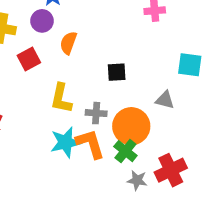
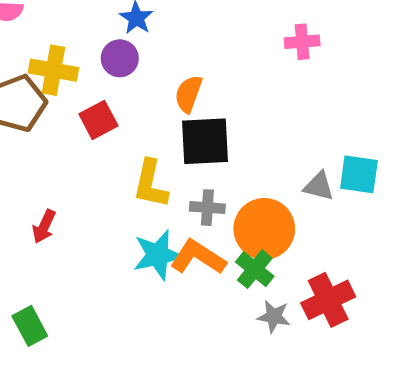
orange semicircle: (68, 43) -> (188, 94), moved
cyan square: (190, 65) -> (359, 174), moved
black square: (117, 72) -> (205, 141), moved, size x1.6
orange L-shape: (90, 144) -> (198, 257), turned -40

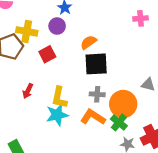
orange semicircle: (188, 94) -> (89, 42), turned 35
yellow L-shape: (151, 184) -> (59, 98), moved
red arrow: (44, 226) -> (28, 91), moved
cyan star: (158, 255) -> (57, 115), moved

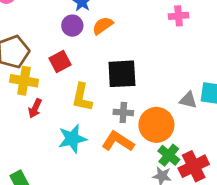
yellow cross: (27, 31) -> (24, 81), moved
orange semicircle: (89, 42) -> (103, 26), moved
yellow L-shape: (59, 98) -> (82, 97), moved
green cross: (119, 122) -> (169, 155), moved

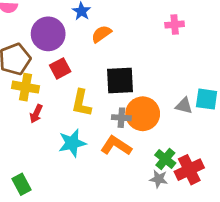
purple circle: (72, 26) -> (48, 34), moved, size x1.6
orange circle: (156, 125) -> (143, 114), moved

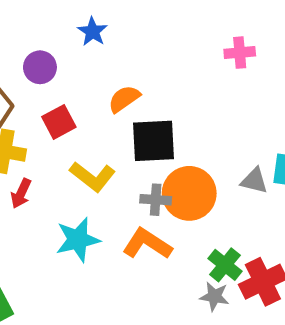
purple circle: (48, 34) -> (40, 67), size x0.6
orange semicircle: (101, 34) -> (124, 99), moved
yellow L-shape: (81, 103) -> (93, 177), turned -64

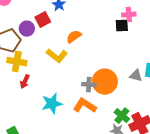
purple circle: (40, 67) -> (27, 29), moved
red square: (59, 122) -> (43, 20), moved
black square: (153, 141) -> (122, 26), moved, size x0.6
yellow L-shape: (93, 177) -> (57, 56), moved

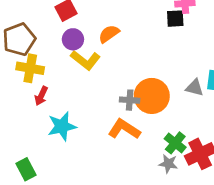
purple circle: (27, 29) -> (73, 39), moved
cyan star: (52, 104) -> (62, 126), moved

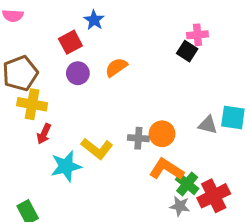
black square: (175, 19) -> (187, 51), turned 36
yellow L-shape: (85, 60) -> (97, 149), moved
orange circle: (152, 96) -> (162, 134), size x0.7
orange L-shape: (124, 129) -> (166, 169), moved

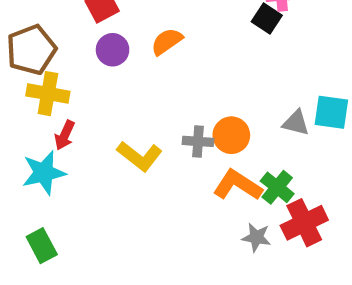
cyan star: (66, 166) -> (44, 173), moved
green cross: (187, 184) -> (277, 187), moved

